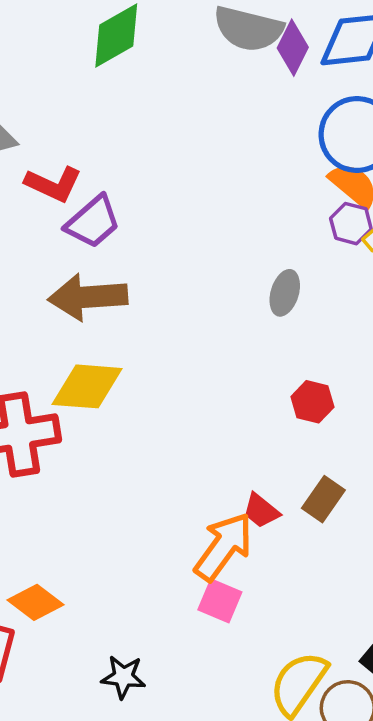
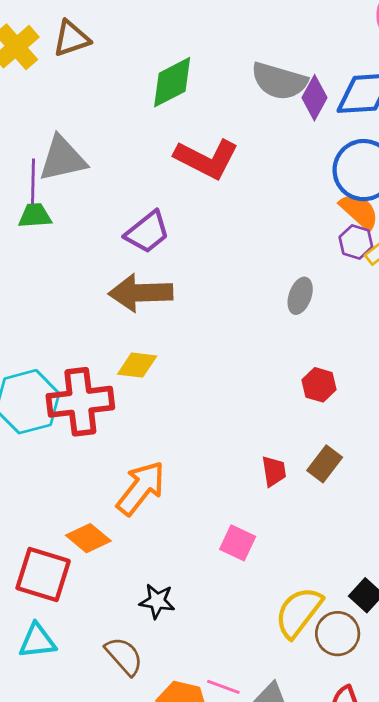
red L-shape: (53, 184) -> (207, 159), moved, size x1.4
yellow diamond: (87, 386) -> (137, 365), size x0.7
red trapezoid: (261, 511) -> (274, 471), turned -140
orange arrow: (224, 547) -> (141, 488), moved

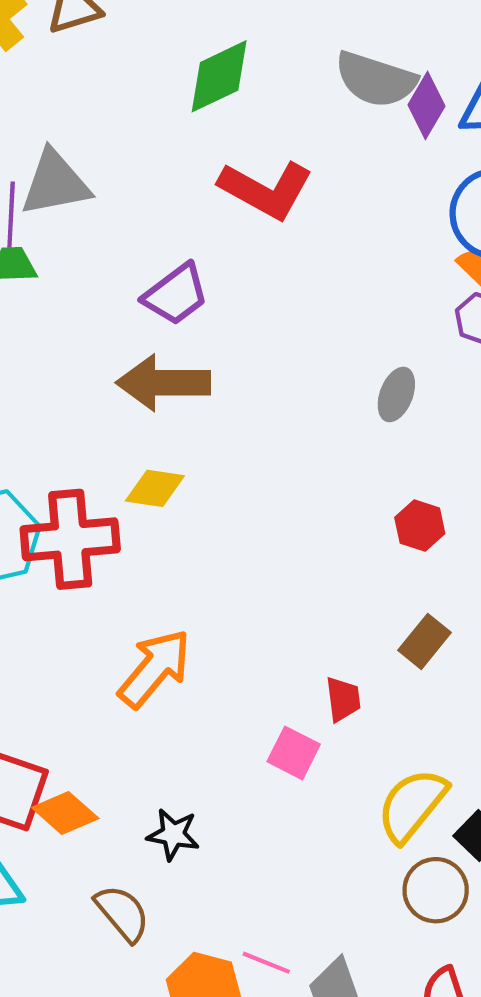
red trapezoid: (274, 471) -> (343, 699), moved
orange diamond: (88, 538) -> (65, 813), moved
yellow semicircle: (299, 612) -> (412, 805), moved

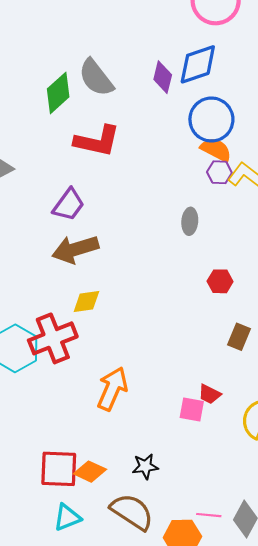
gray semicircle: (376, 79) -> (96, 78), moved, turned 51
red trapezoid: (343, 699) -> (210, 394), moved, turned 140
brown semicircle: (122, 913) -> (132, 512), size x1.4

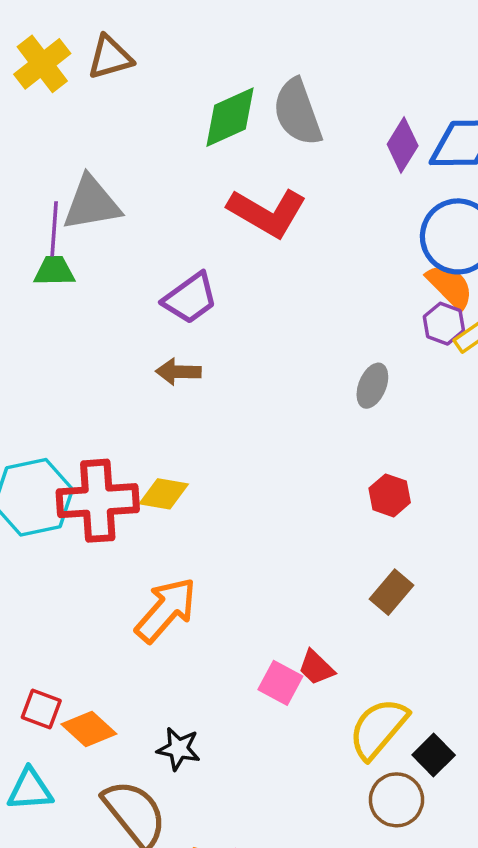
brown arrow: (75, 249) -> (178, 372), size x0.6
yellow diamond: (86, 302) -> (164, 494), moved
red square: (59, 469) -> (41, 709), size x0.6

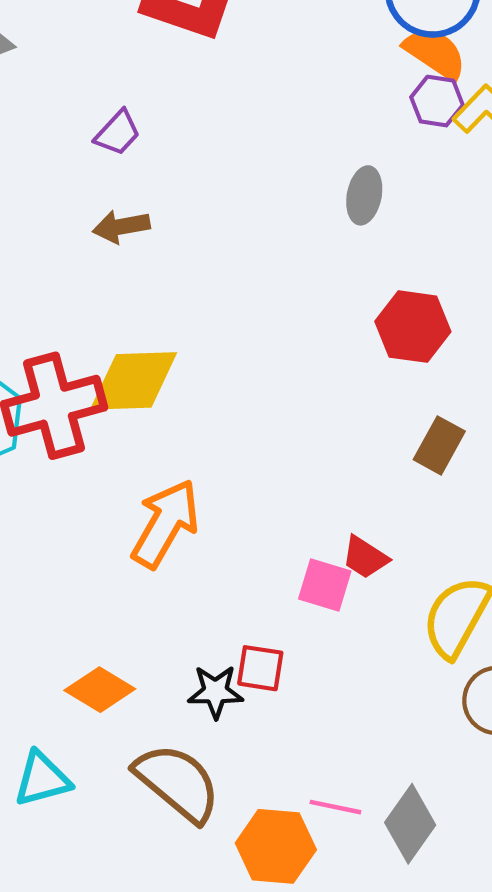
purple trapezoid: (190, 298) -> (118, 133), size x0.7
yellow diamond: (164, 494) -> (134, 381), size x1.5
red hexagon: (390, 495) -> (413, 327), size x1.4
red square: (41, 709) -> (260, 668), moved

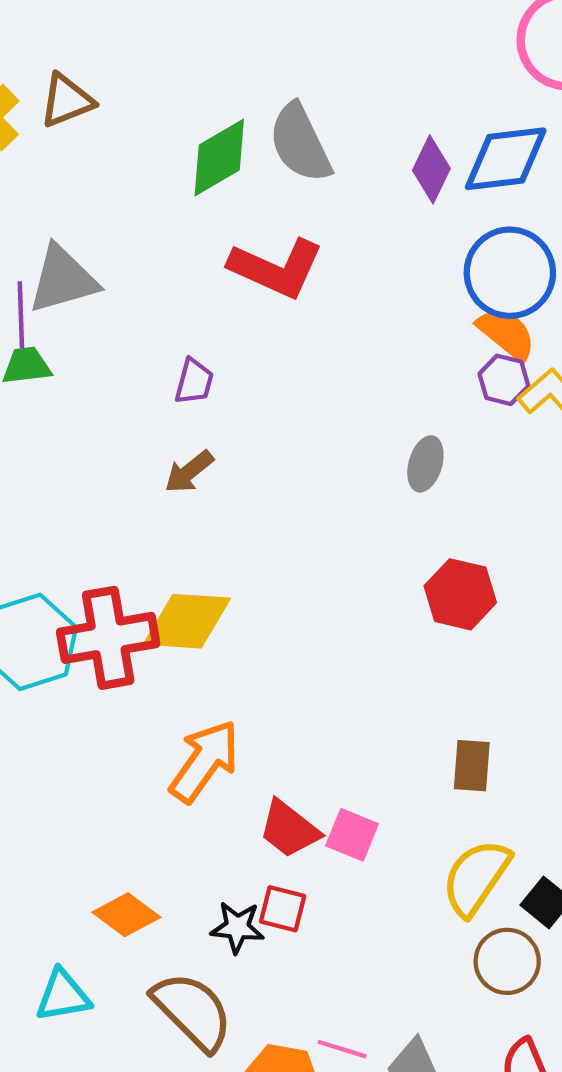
purple trapezoid: (118, 133) -> (194, 381), turned -33
brown arrow: (121, 227) -> (189, 472), turned -34
brown rectangle: (439, 445) -> (472, 766), moved, turned -30
red trapezoid: (365, 557) -> (289, 829), moved, size x1.4

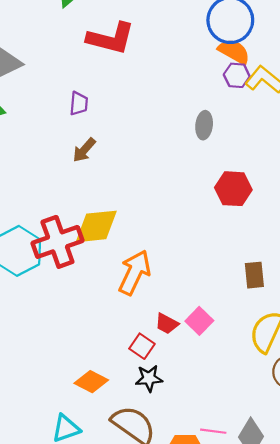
orange arrow: (204, 761) -> (135, 272), moved
red trapezoid: (289, 829) -> (167, 324), size x0.7
pink square: (352, 835) -> (199, 321), turned 32
red square: (283, 909) -> (142, 346), moved, turned 30

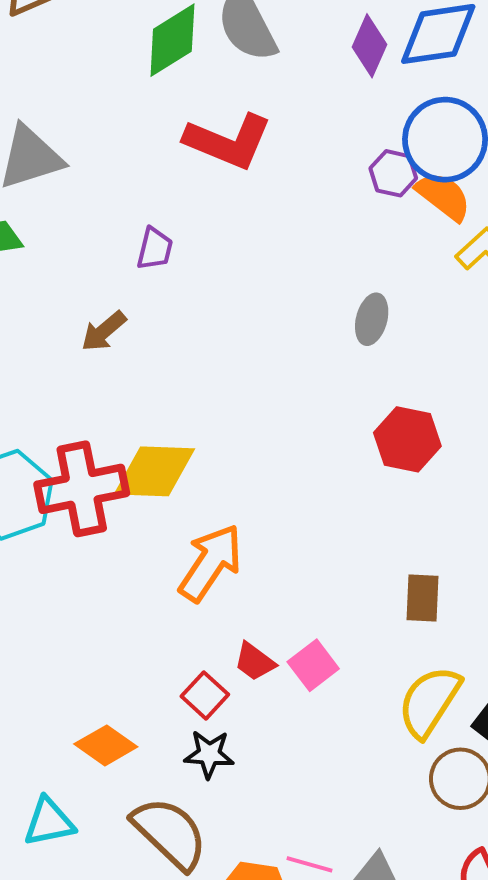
purple hexagon: (237, 75) -> (393, 173), moved
brown arrow: (84, 150) -> (104, 331), moved

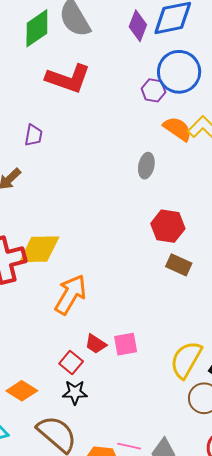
orange semicircle: (443, 196) -> (177, 129), moved
brown rectangle: (422, 598) -> (179, 265), moved, turned -65
pink square: (313, 665) -> (126, 344), turned 30

